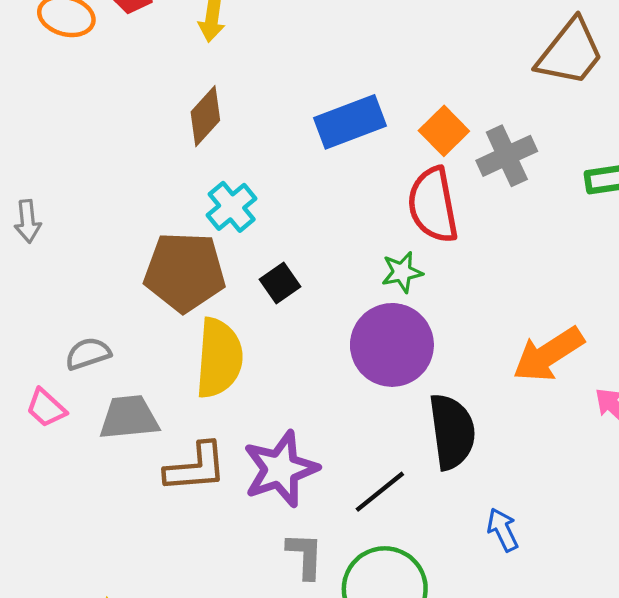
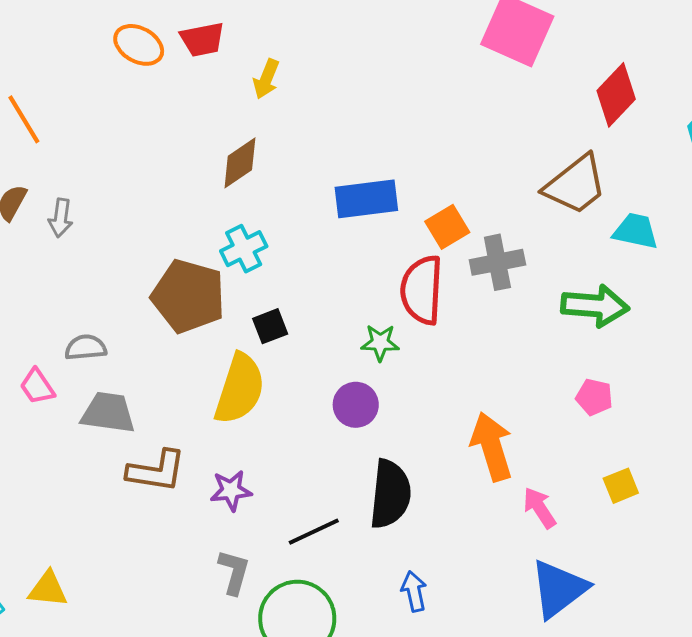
purple circle: (392, 345) -> (356, 405), size x0.6
orange arrow: (548, 354) -> (492, 447), turned 92
yellow semicircle: (219, 358) -> (240, 389), moved
purple star: (281, 469) -> (231, 490), size x0.6

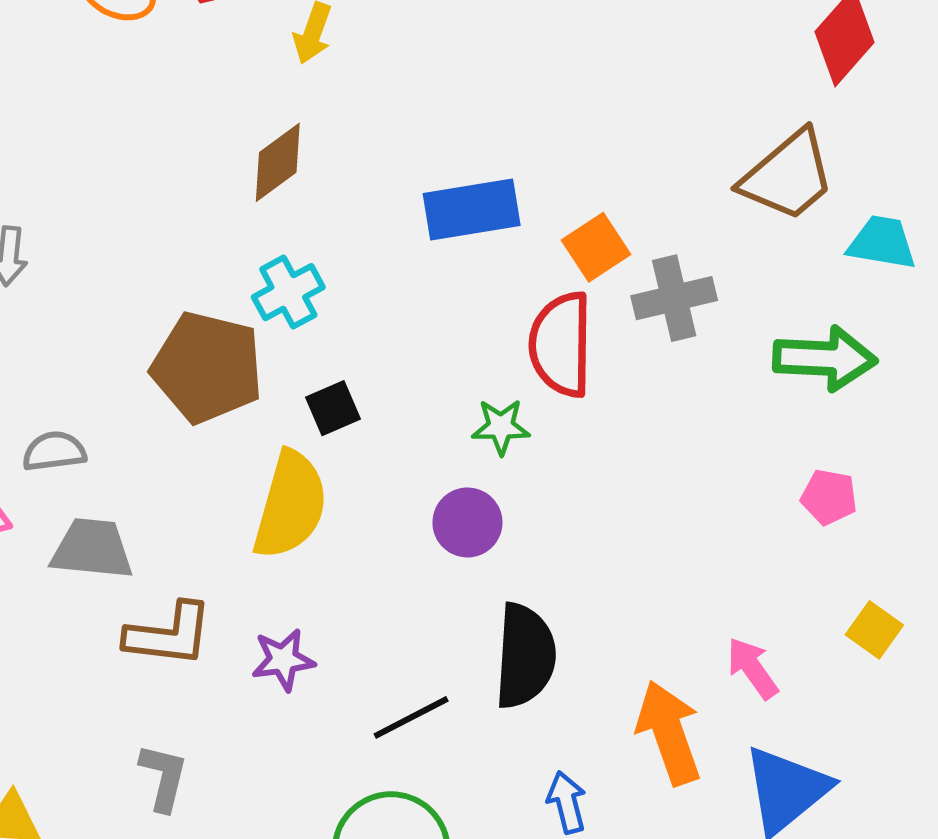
orange arrow: (492, 447) -> (669, 733), moved
yellow square: (621, 486) -> (874, 630), turned -30
gray L-shape: (234, 572) -> (164, 777), moved

